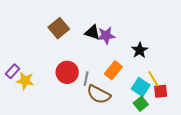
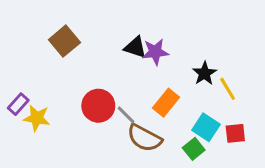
brown square: (59, 28) -> (64, 41), moved
gray line: (86, 79) -> (126, 115), turned -56
yellow line: (153, 79) -> (228, 89), moved
green square: (141, 104) -> (194, 149), moved

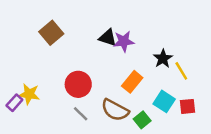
purple rectangle: (18, 104) -> (14, 103), moved
gray line: (126, 115) -> (81, 114), moved
green square: (194, 149) -> (142, 120), moved

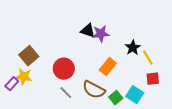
brown square: (51, 33) -> (29, 56), moved
cyan square: (164, 101) -> (135, 95), moved
red square: (187, 106) -> (153, 79), moved

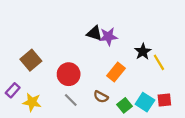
yellow star: (24, 77) -> (32, 102), moved
red square: (153, 79) -> (164, 100), moved
brown semicircle: (94, 90) -> (101, 97), size x0.6

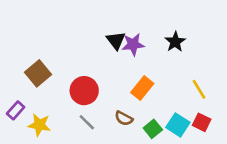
black triangle: (94, 33) -> (116, 40), turned 35
black star: (143, 52) -> (175, 42), moved
yellow line: (159, 62) -> (199, 89), moved
red square: (164, 100) -> (202, 122), turned 32

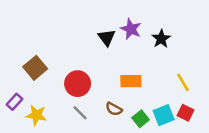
purple star: (133, 44) -> (131, 29), moved, turned 30
orange rectangle: (142, 88) -> (131, 81), turned 50
cyan square: (178, 125) -> (164, 115), turned 35

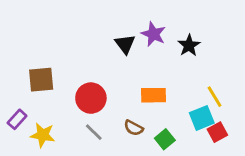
brown square: (35, 68) -> (41, 80), turned 35
red square: (185, 113) -> (217, 132), turned 35
cyan square: (164, 115) -> (202, 118), moved

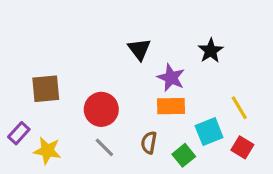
purple star: (153, 34) -> (171, 78), moved
cyan square: (202, 118) -> (209, 132), moved
brown semicircle: (134, 128) -> (149, 143), turned 72
red square: (217, 132) -> (242, 147), turned -30

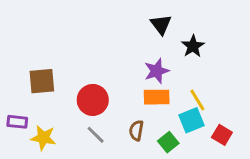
black triangle: (139, 49) -> (161, 24), moved
purple star: (171, 78) -> (157, 71), turned 30
yellow line: (239, 108) -> (197, 100), moved
purple rectangle: (19, 133) -> (17, 122), turned 54

